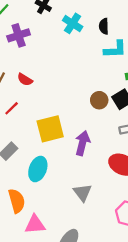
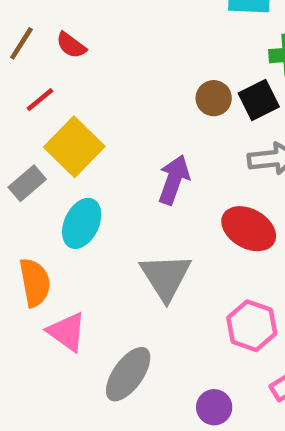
yellow square: (50, 129) -> (74, 147), moved, turned -36
gray triangle: (82, 192) -> (166, 277), size x1.4
pink triangle: (35, 224) -> (67, 332), turned 35

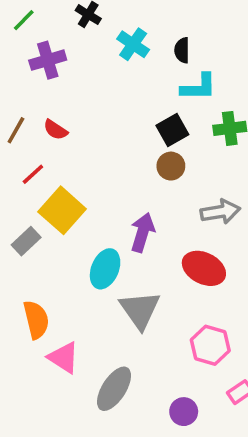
black square: (259, 100) -> (172, 130), moved
cyan ellipse: (82, 223) -> (105, 269), moved

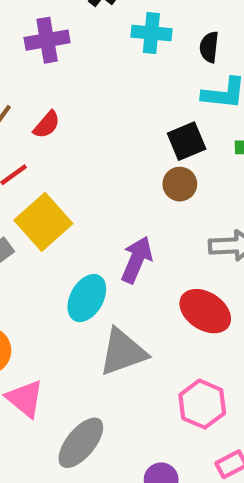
cyan cross: (133, 44) -> (151, 33), turned -36
red semicircle: (55, 130) -> (47, 125), turned -90
gray triangle: (140, 310) -> (123, 352), turned 39

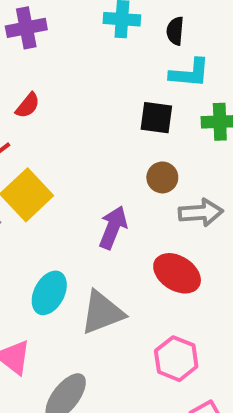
black square: (187, 141) -> (156, 118), turned 32
brown circle: (180, 184) -> (162, 177), moved
cyan ellipse: (87, 298) -> (49, 293), moved

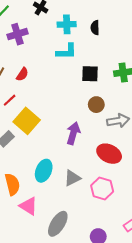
cyan L-shape: (190, 73) -> (67, 51), moved
gray triangle: (102, 313) -> (72, 178), size x0.7
pink hexagon: (176, 359) -> (102, 188), moved

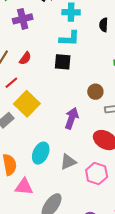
black semicircle: (95, 28) -> (104, 25), moved
black square: (90, 74) -> (63, 62), moved
pink triangle: (28, 206) -> (24, 187), turned -30

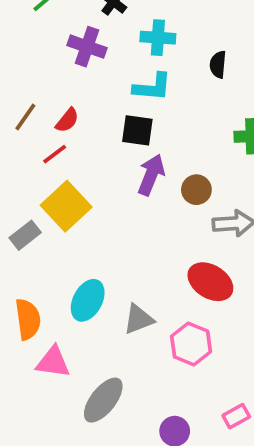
purple cross: (23, 19) -> (87, 47), moved, turned 30
red line: (11, 83) -> (55, 154), moved
purple arrow: (72, 118) -> (151, 175), moved

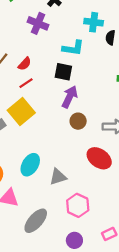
cyan cross: (158, 38) -> (94, 22), moved
red line: (55, 154) -> (26, 83), moved
brown circle: (196, 190) -> (78, 121), moved
pink hexagon: (191, 344) -> (78, 205), moved

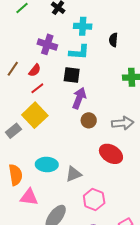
cyan cross: (94, 22) -> (83, 26), moved
purple cross: (38, 23) -> (47, 44), moved
cyan ellipse: (30, 165) -> (47, 165), turned 65

